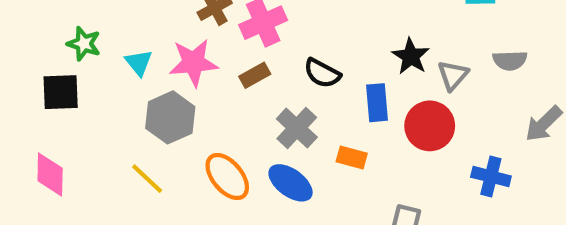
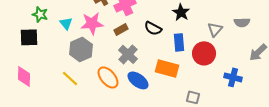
black star: (411, 56) -> (181, 12), moved
gray cross: (297, 128) -> (128, 54), moved
orange rectangle: (352, 158) -> (167, 68), size x1.6

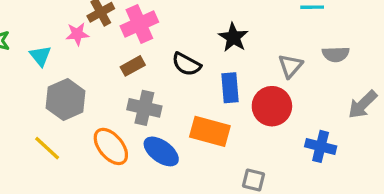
pink star: (92, 23) -> (77, 34), moved, size x0.6
gray cross: (128, 54) -> (144, 108), turned -30

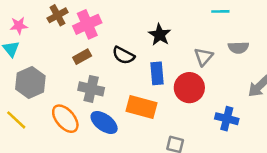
pink star: (77, 34) -> (19, 26), moved

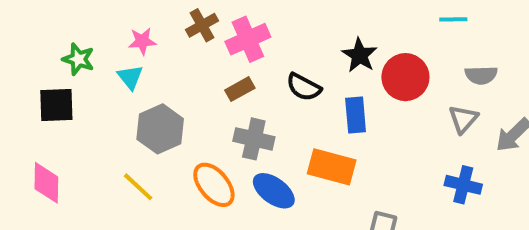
gray triangle: (204, 57) -> (463, 119), moved
red circle: (189, 88) -> (405, 77), moved

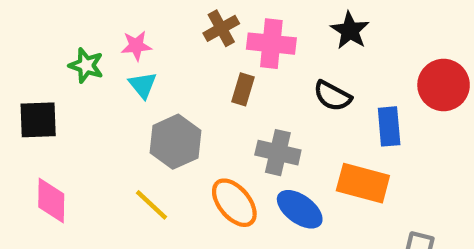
pink cross: (248, 39) -> (271, 44), turned 30
pink star: (142, 41) -> (136, 46), moved
black star: (360, 55) -> (350, 31), moved
brown rectangle: (240, 89) -> (243, 89), moved, turned -44
black square: (56, 105) -> (38, 120), moved

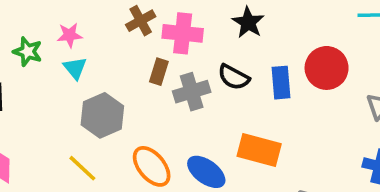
blue rectangle: (389, 126) -> (281, 83), moved
gray cross: (278, 153) -> (192, 92), moved, turned -30

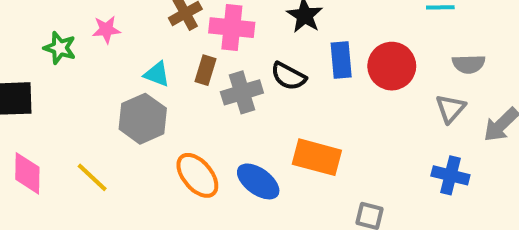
cyan triangle: (75, 68) -> (157, 74), moved, turned -30
blue rectangle: (281, 83) -> (341, 60), moved
yellow line: (82, 168) -> (92, 177), moved

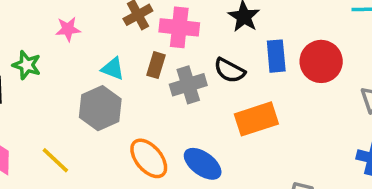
green star: (60, 48) -> (27, 65), moved
orange rectangle: (317, 157) -> (256, 119), moved, turned -33

